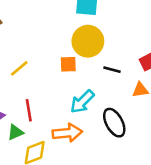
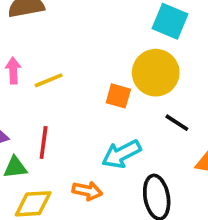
orange arrow: (67, 133) -> (87, 191), size x0.7

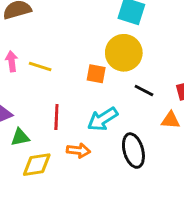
yellow line: (49, 80) -> (40, 66), turned 45
red line: (44, 143) -> (56, 117), moved

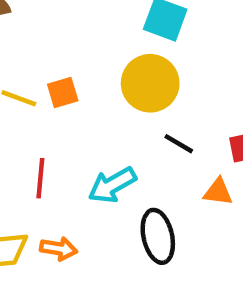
orange square: (96, 74) -> (63, 92), moved, turned -30
orange arrow: (78, 151) -> (59, 249), moved

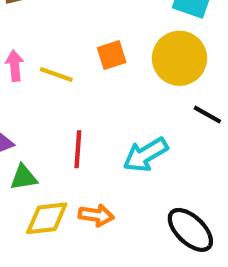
orange square: (63, 92) -> (112, 55), moved
black ellipse: (158, 236) -> (190, 230), moved, turned -33

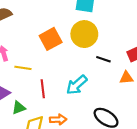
orange square: (112, 55) -> (51, 39), size x1.5
yellow line: (56, 74) -> (23, 68), moved

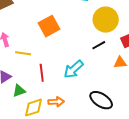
yellow circle: (84, 34) -> (106, 20), moved
black line: (103, 59) -> (99, 45), turned -48

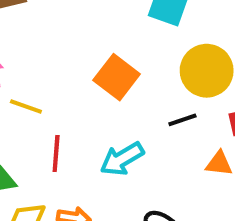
orange square: (49, 26) -> (117, 77), moved, turned -35

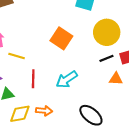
black line: (182, 120) -> (106, 58), moved

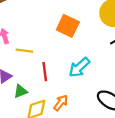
orange arrow: (44, 111) -> (61, 103), turned -49

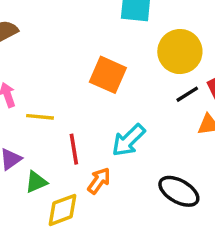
orange arrow: (61, 103) -> (99, 181), moved

